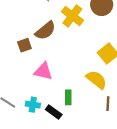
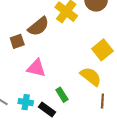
green rectangle: (68, 97) -> (62, 95), turned -32

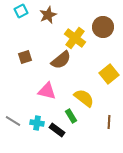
brown semicircle: (38, 26) -> (61, 60), moved
brown square: (17, 41) -> (25, 57), moved
yellow semicircle: (91, 77) -> (84, 98), moved

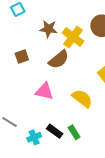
brown star: (48, 15) -> (48, 29), moved, turned 30
green rectangle: (71, 116) -> (74, 132), moved
cyan cross: (37, 123) -> (34, 137), moved, turned -32

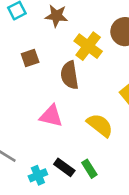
brown star: (48, 29) -> (56, 16), moved
brown square: (22, 56) -> (30, 58), moved
brown semicircle: (59, 60) -> (70, 75), turned 120

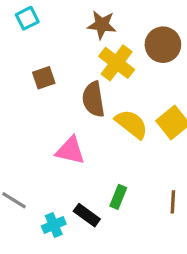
brown star: (56, 16) -> (102, 25), moved
yellow semicircle: (100, 125) -> (131, 124), moved
green rectangle: (89, 169) -> (118, 197), moved, turned 54

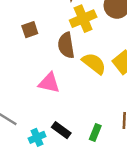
yellow cross: (117, 63) -> (83, 19), turned 30
green rectangle: (118, 197) -> (95, 133), moved

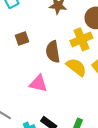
yellow cross: (83, 19) -> (81, 39), moved

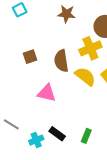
brown square: (22, 38) -> (30, 57), moved

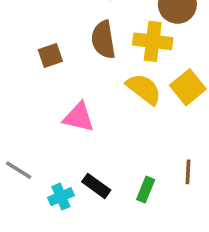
yellow cross: (90, 48) -> (153, 41), turned 30
brown semicircle: (61, 61) -> (103, 40), moved

